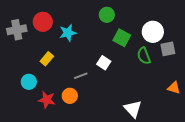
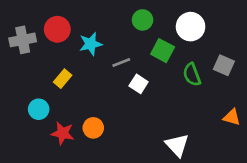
white circle: (153, 32) -> (191, 27), moved
gray square: (168, 49) -> (224, 65), turned 35
gray line: (81, 76) -> (121, 63), moved

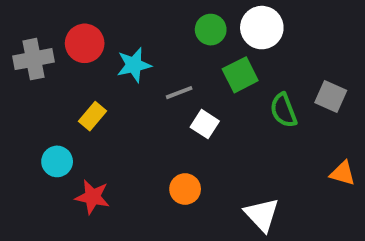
white circle: (191, 27) -> (262, 28), moved
green square: (163, 51) -> (240, 75), turned 35
orange circle: (93, 128) -> (185, 189), moved

